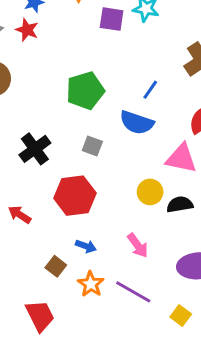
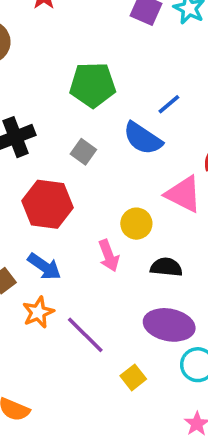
black semicircle: (180, 204) -> (166, 267), moved
pink arrow: (138, 245) -> (109, 256), moved
blue arrow: (86, 246) -> (44, 267), size x1.4

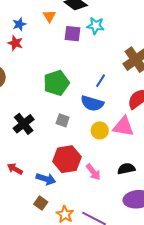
red hexagon: (48, 204) -> (67, 159), moved
yellow circle: (136, 224) -> (100, 130), moved
blue arrow: (44, 267) -> (46, 179), moved

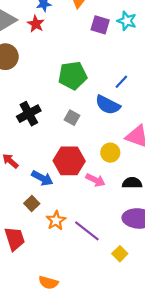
yellow circle: (100, 130) -> (110, 153), moved
pink arrow: (93, 172) -> (95, 180), turned -36

